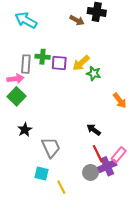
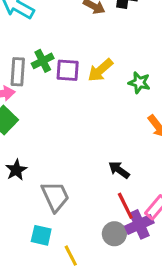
green cross: (43, 57) -> (43, 61), turned -32
green star: (94, 73) -> (139, 83), moved

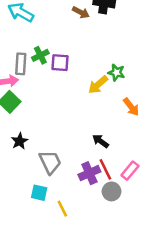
yellow arrow: (100, 70) -> (98, 85), moved
purple cross: (139, 224) -> (89, 173), moved
gray circle: (114, 234) -> (112, 191), moved

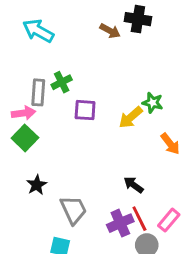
purple square: (60, 63) -> (85, 110), moved

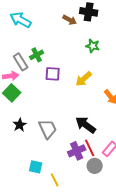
gray rectangle: (38, 92) -> (21, 62), turned -36
green star: (153, 103) -> (93, 46), moved
black arrow: (134, 185) -> (86, 125), size x1.5
gray trapezoid: (73, 210) -> (48, 129), moved

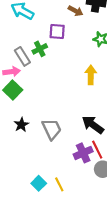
purple square: (53, 74) -> (57, 32), moved
yellow arrow: (84, 79) -> (91, 75), turned 132
cyan square: (36, 167) -> (39, 183), moved, turned 32

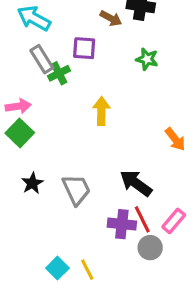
gray rectangle: (22, 56) -> (42, 59), moved
yellow arrow: (91, 75) -> (101, 111), moved
purple cross: (83, 153) -> (122, 224), turned 30

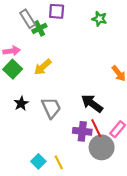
yellow arrow: (101, 111) -> (43, 67), moved, turned -132
gray circle: (150, 248) -> (102, 147), size x1.5

